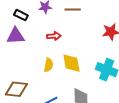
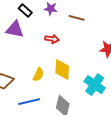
yellow semicircle: (49, 65) -> (38, 75), moved

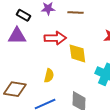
red arrow: (52, 39) -> (55, 38), size x1.5
yellow diamond: (62, 70) -> (77, 53), moved

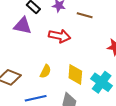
yellow diamond: (77, 53) -> (75, 75), moved

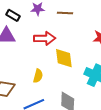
yellow diamond: (75, 75) -> (64, 58), moved

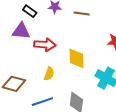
red arrow: (45, 38) -> (45, 45), moved

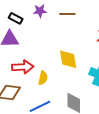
red arrow: (45, 45) -> (23, 67), moved

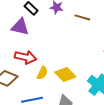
yellow diamond: (68, 59) -> (65, 75), moved, turned -50

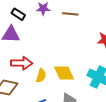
yellow diamond: (65, 75) -> (64, 73), turned 30

